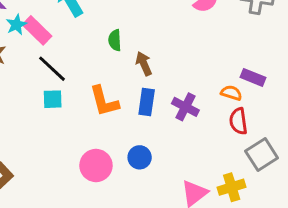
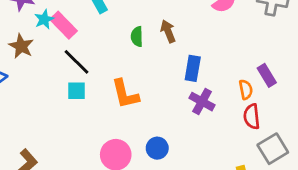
brown arrow: (144, 64) -> (168, 31), moved
purple rectangle: (253, 77) -> (267, 75), turned 35
orange semicircle: (231, 93) -> (246, 90), turned 60
blue rectangle: (147, 102) -> (193, 68), moved

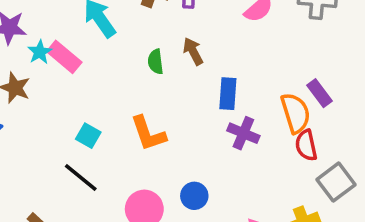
black line: (77, 62) -> (81, 178), moved
orange semicircle: (246, 90) -> (296, 113), size x1.6
cyan square: (76, 91) -> (88, 136), turned 36

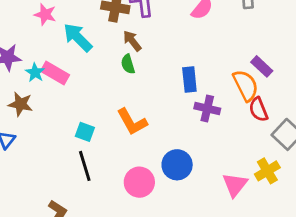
brown arrow: (193, 51) -> (132, 41), moved
black line: (81, 178) -> (85, 166), turned 44
blue circle: (194, 196) -> (177, 165), size x1.4

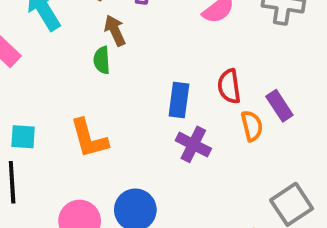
orange semicircle: (246, 85) -> (252, 126), size x0.7
red semicircle: (258, 109) -> (229, 86), moved
cyan square: (85, 132) -> (23, 137), turned -30

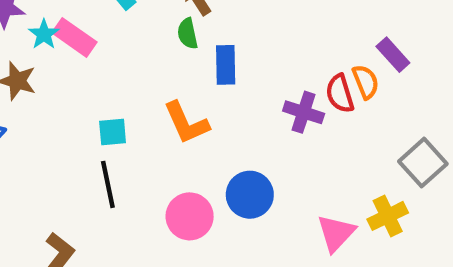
red semicircle: (229, 86) -> (340, 94), moved
blue rectangle: (179, 100) -> (226, 65), moved

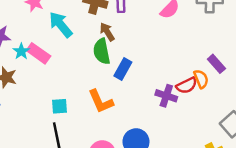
green semicircle: (188, 34) -> (102, 51), size x1.5
blue rectangle: (226, 65) -> (123, 69), turned 30
red semicircle: (340, 94) -> (187, 85), turned -100

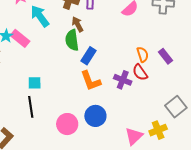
orange semicircle: (201, 79) -> (143, 54), moved
red semicircle: (187, 85) -> (140, 72), turned 78
orange L-shape: (101, 101) -> (91, 81), moved

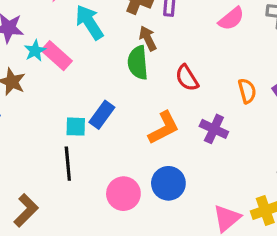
blue rectangle: (88, 56) -> (102, 115), moved
red semicircle: (140, 72) -> (187, 78), moved
orange L-shape: (91, 81) -> (164, 128), turned -100

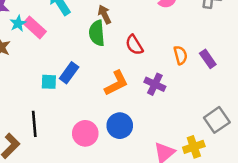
black line: (68, 164) -> (34, 124), moved

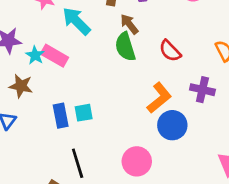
blue rectangle: (69, 73) -> (61, 116), moved, turned -35
blue circle: (120, 126) -> (172, 125), moved

